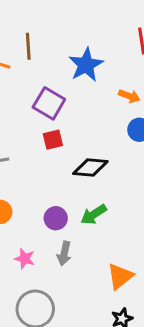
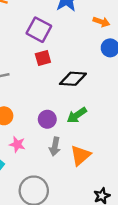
pink star: (25, 259) -> (17, 144), moved
orange triangle: (120, 276) -> (80, 155), moved

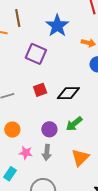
red square: (43, 58) -> (40, 90), moved
gray arrow: (55, 146) -> (47, 153), moved

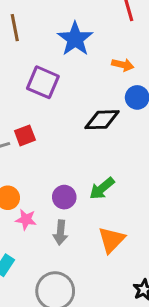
red square: (40, 90) -> (25, 135), moved
black diamond: (68, 93) -> (102, 120), moved
pink star: (26, 153) -> (26, 220), moved

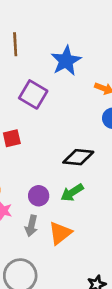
black diamond: (102, 120) -> (78, 157), moved
orange triangle: (111, 240) -> (60, 233), moved

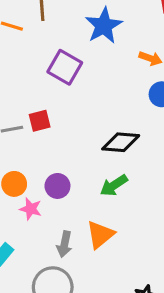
purple circle: (39, 196) -> (57, 186), moved
gray arrow: (31, 226) -> (64, 244), moved

